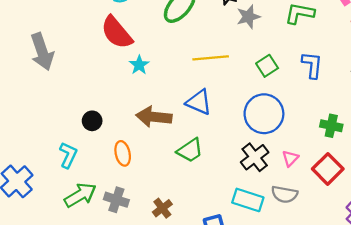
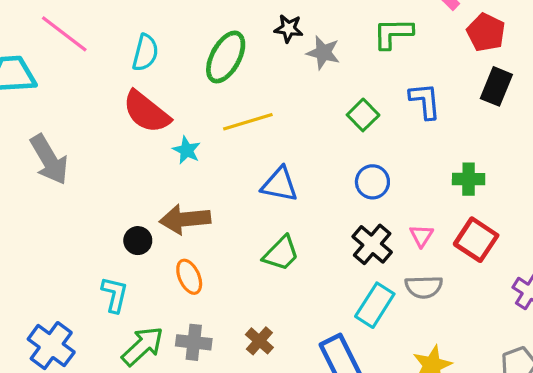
gray star: (248, 17) -> (323, 53), turned -30
yellow line: (211, 58) -> (248, 122), moved
blue circle: (264, 114) -> (372, 182), size x0.6
brown arrow: (154, 117) -> (185, 219), moved
cyan rectangle: (248, 200) -> (375, 305), turned -64

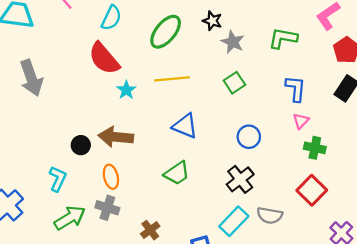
green square: (363, 115) -> (234, 83), moved
pink triangle: (421, 236) -> (301, 121), moved
gray cross: (194, 342) -> (107, 208), moved

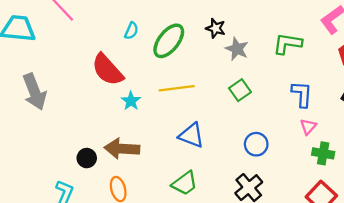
cyan semicircle: (111, 18) -> (131, 31), moved, size x0.7

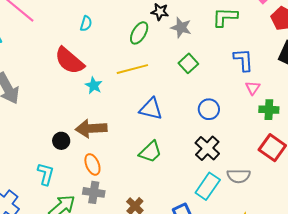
green ellipse: (169, 41) -> (139, 33), moved, size x0.7

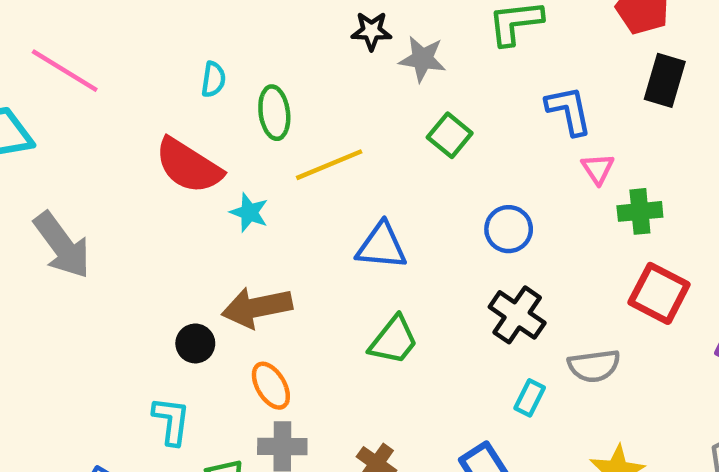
green ellipse: (139, 33) -> (274, 113), moved, turned -30
cyan rectangle: (208, 186) -> (530, 398), size x0.6

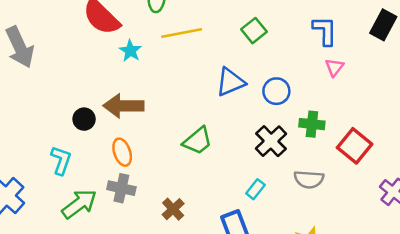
green cross: (640, 211) -> (312, 124), moved
blue triangle: (382, 246) -> (230, 82), moved, turned -40
cyan rectangle: (530, 398) -> (255, 189), moved

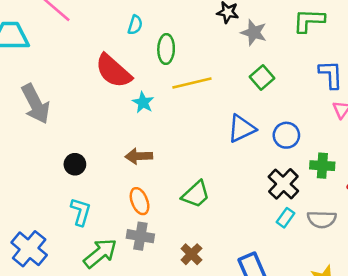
brown arrow: (123, 106) -> (139, 156), size x0.7
black circle: (84, 119) -> (75, 164), moved
green trapezoid: (198, 141) -> (196, 194), moved
cyan rectangle: (255, 189) -> (286, 218), moved

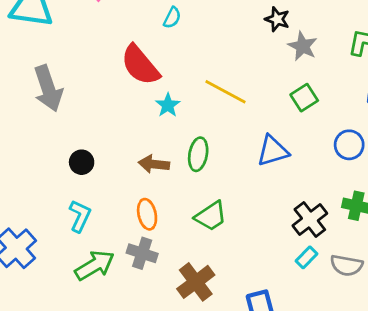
green ellipse: (166, 49) -> (198, 154), moved
yellow line: (192, 83) -> (225, 92), turned 33
blue circle: (286, 135) -> (349, 145), moved
brown cross: (191, 254) -> (196, 282), size x1.5

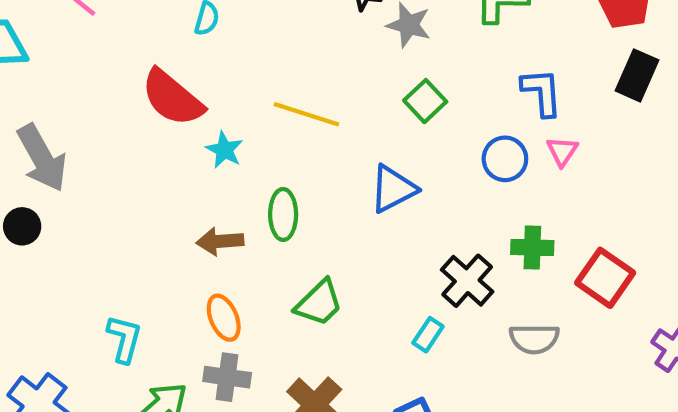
black circle: (82, 162) -> (22, 226), moved
cyan rectangle: (307, 257) -> (428, 335), moved

